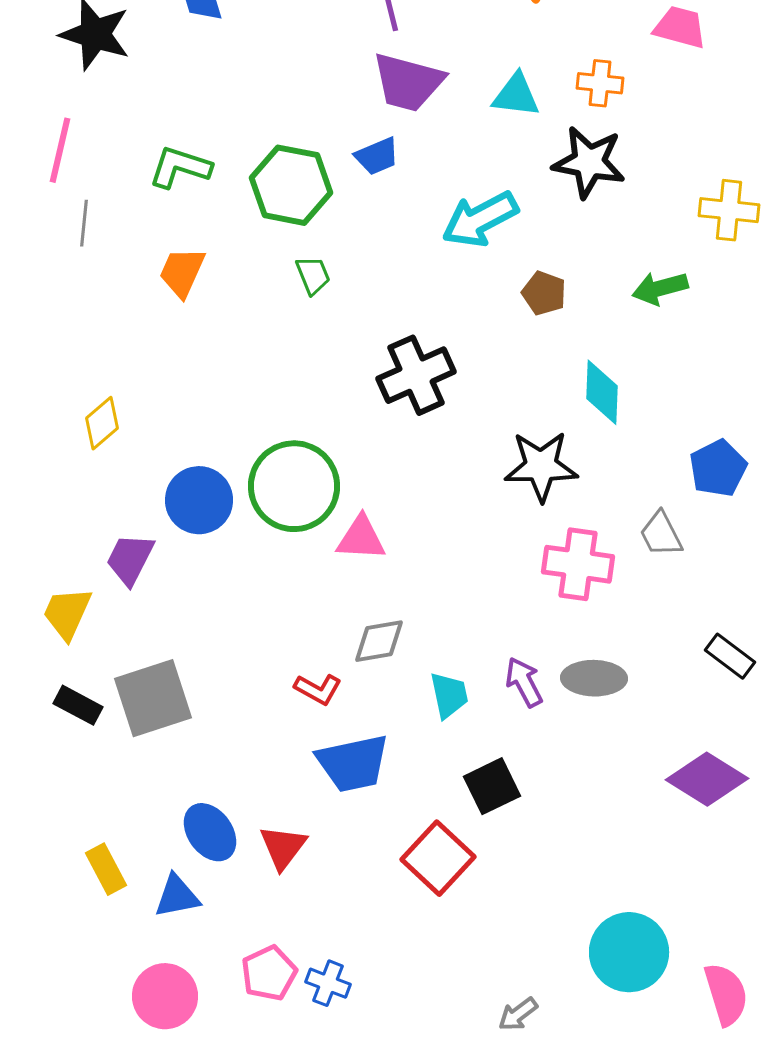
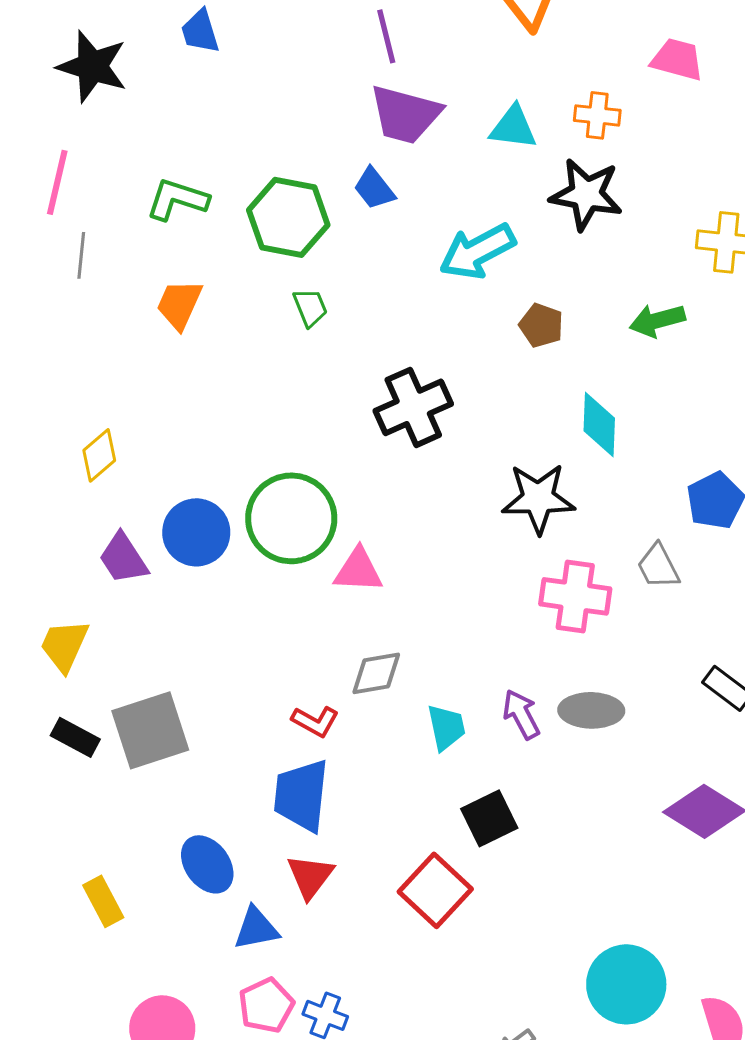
blue trapezoid: (377, 156) -> (374, 188), turned 75
purple trapezoid: (130, 559) -> (123, 558), moved, turned -60
blue trapezoid: (353, 763) -> (301, 795), moved, turned 108
red triangle: (283, 847) -> (310, 876), moved
blue triangle: (177, 896) -> (256, 928), moved

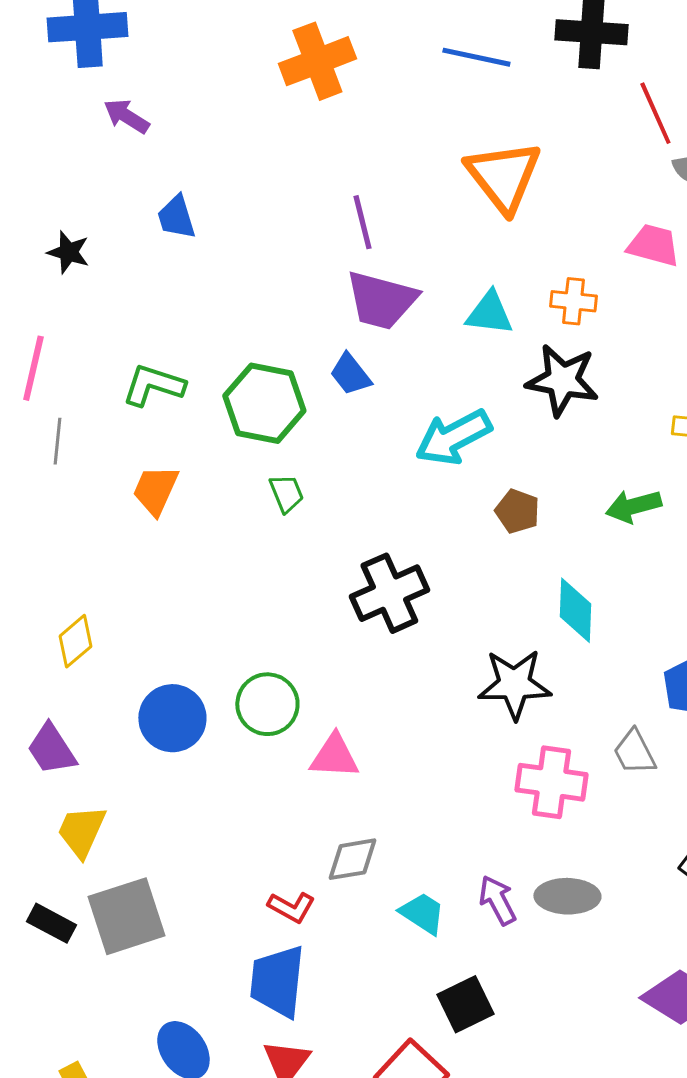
black star: (92, 66) -> (68, 252), size x0.6
green circle: (291, 518) -> (267, 704), size x0.7
purple trapezoid: (123, 558) -> (51, 749), moved
yellow trapezoid: (64, 645) -> (81, 831), moved
cyan trapezoid: (446, 727) -> (422, 913), turned -45

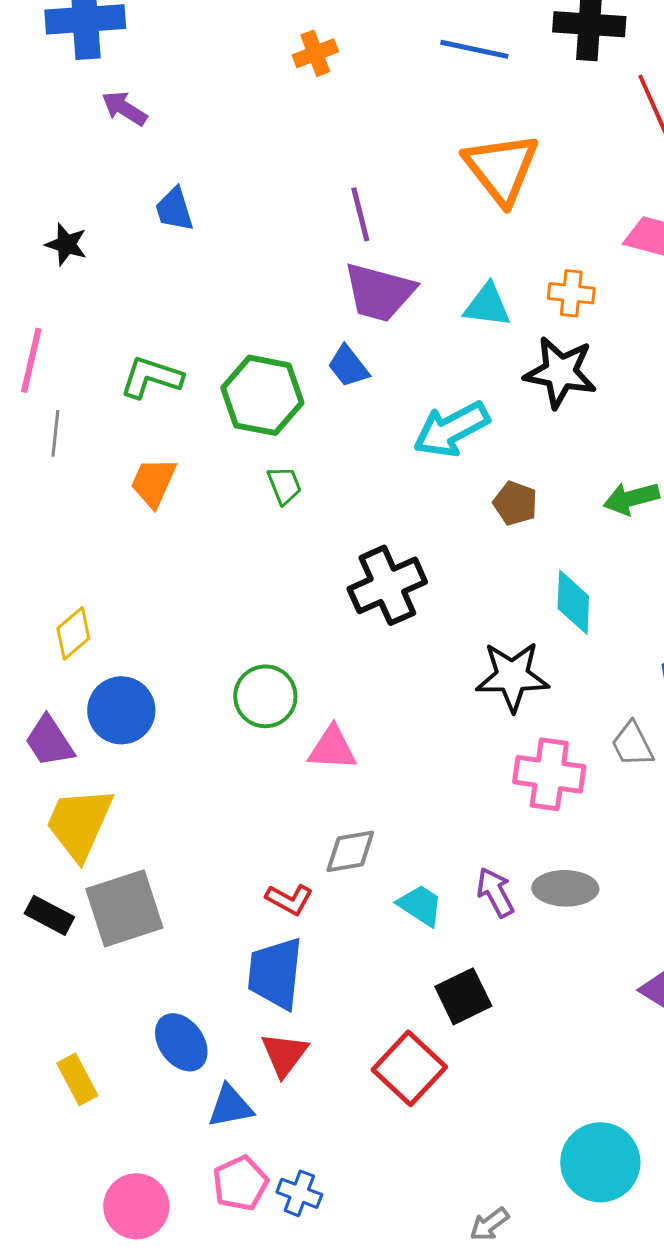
orange cross: (317, 61) -> (315, 53), size x0.6
blue circle: (172, 718) -> (121, 710), moved
yellow trapezoid: (81, 831) -> (79, 823), size x1.4

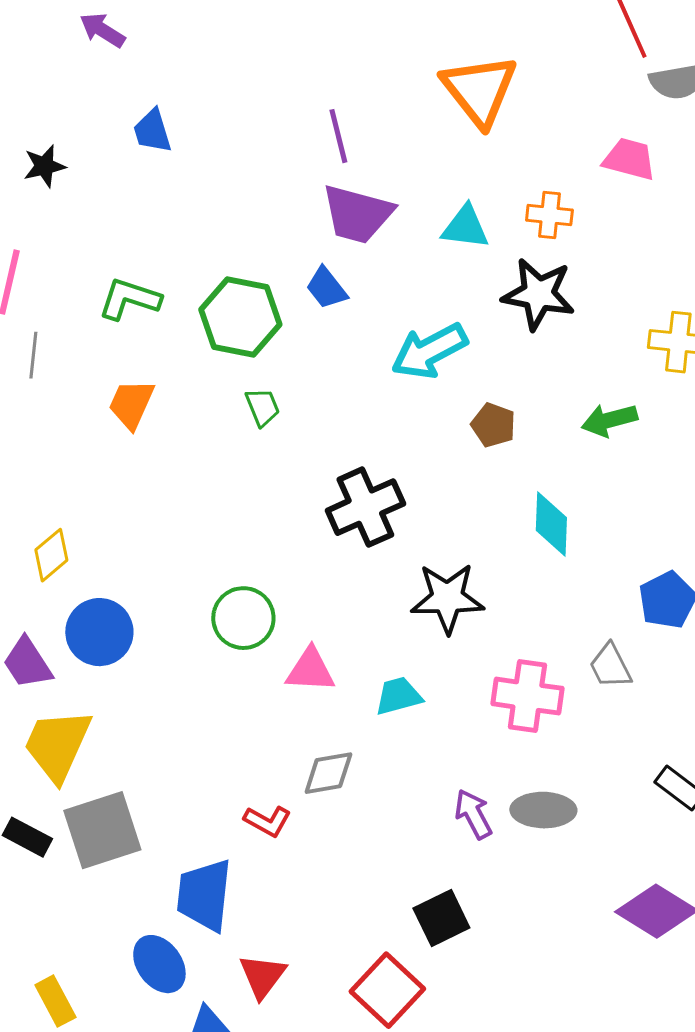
black star: (66, 244) -> (44, 166), turned -30
black star: (512, 676) -> (447, 598), moved
cyan trapezoid: (420, 905) -> (398, 696), moved, turned -48
blue trapezoid: (275, 973) -> (204, 895), moved

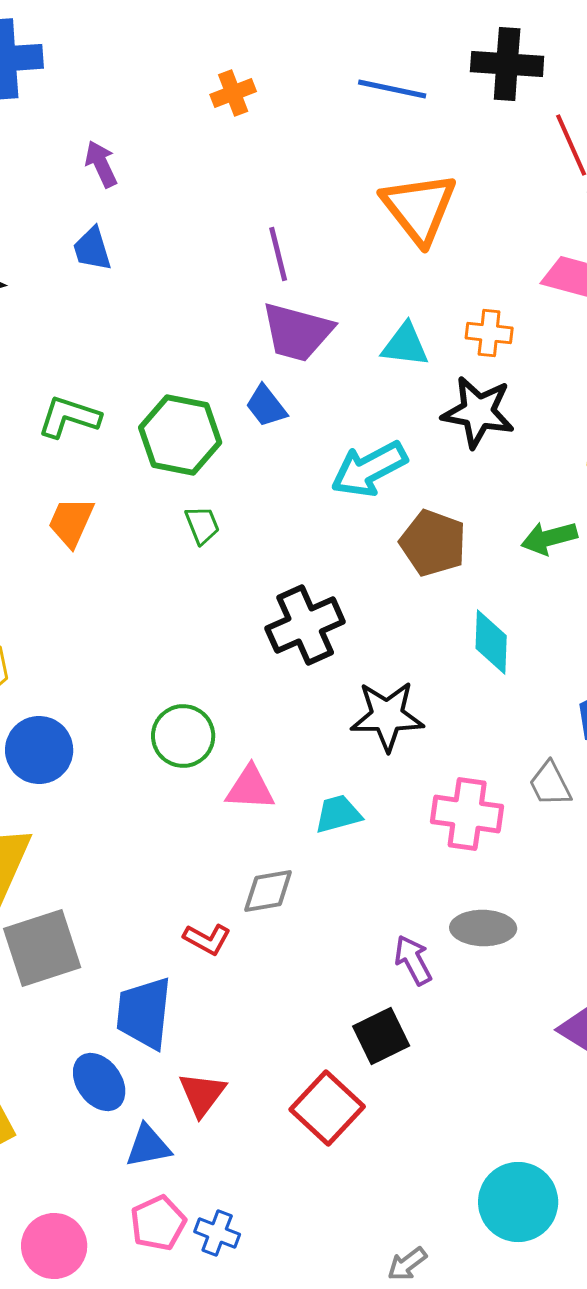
purple arrow: (102, 30) -> (101, 164), moved, turned 33
brown pentagon: (493, 425) -> (433, 543), size x1.5
purple arrow: (473, 814) -> (413, 960), moved

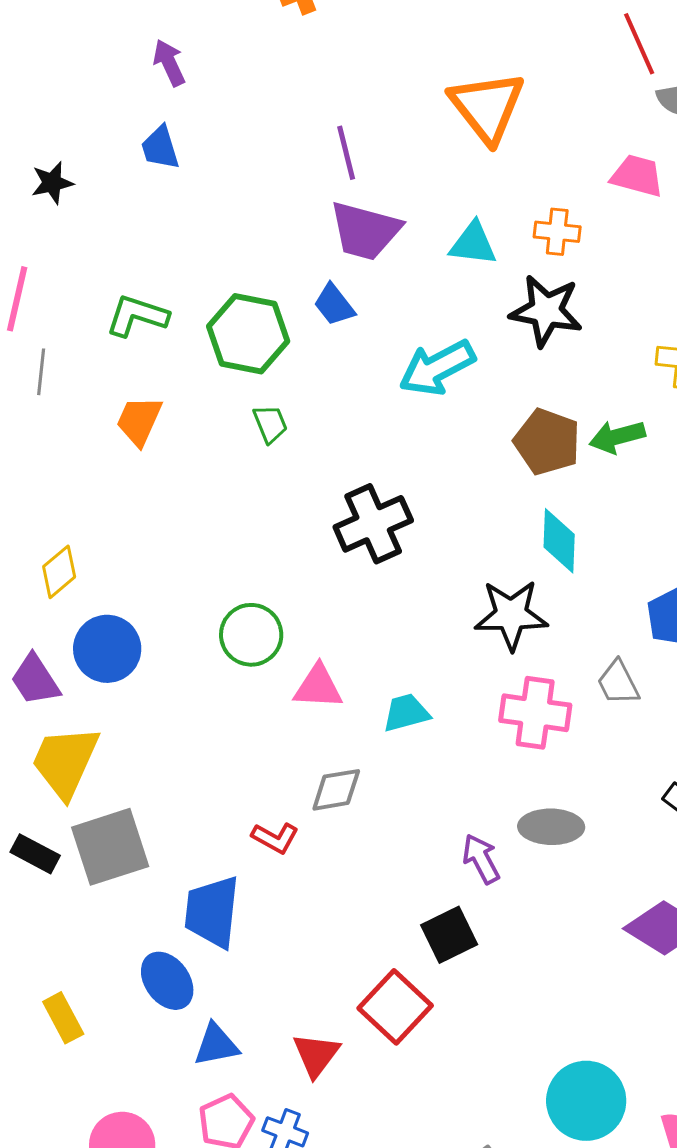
brown pentagon: (433, 543) -> (547, 442), moved
black star: (387, 716) -> (511, 615), moved
red triangle: (202, 1094) -> (316, 1055), moved

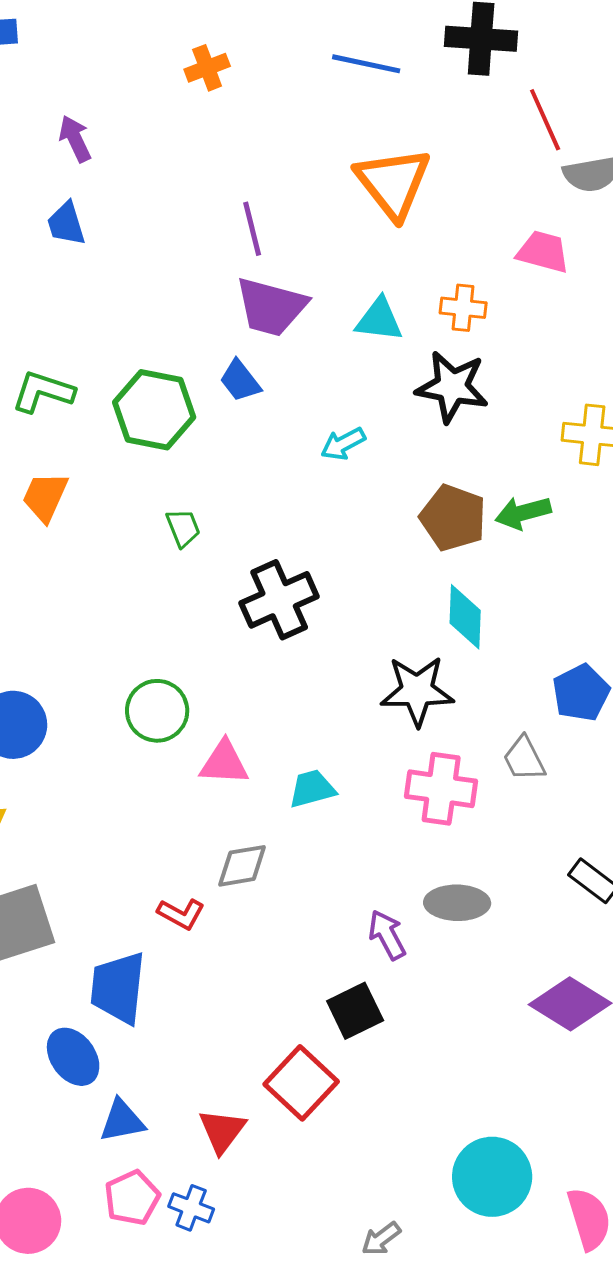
cyan arrow: (437, 368) -> (343, 444), size x0.6
green trapezoid: (270, 424) -> (183, 528), moved

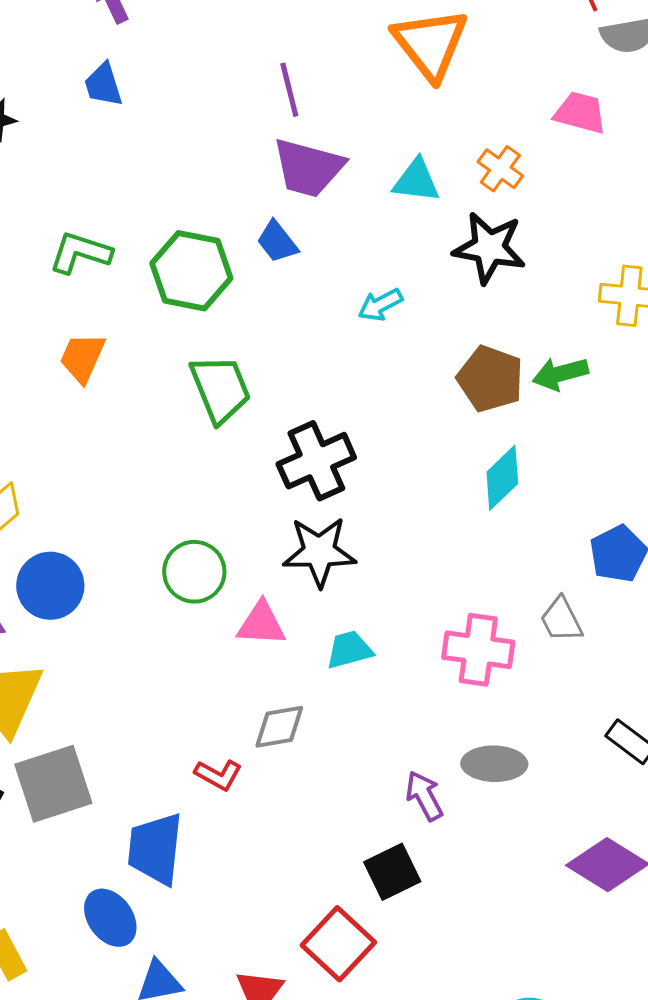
orange cross: (463, 308) -> (500, 169), turned 30
green trapezoid: (183, 528) -> (220, 389), size x1.8
cyan diamond: (465, 617) -> (502, 478), turned 44
black star: (417, 691) -> (319, 552), moved

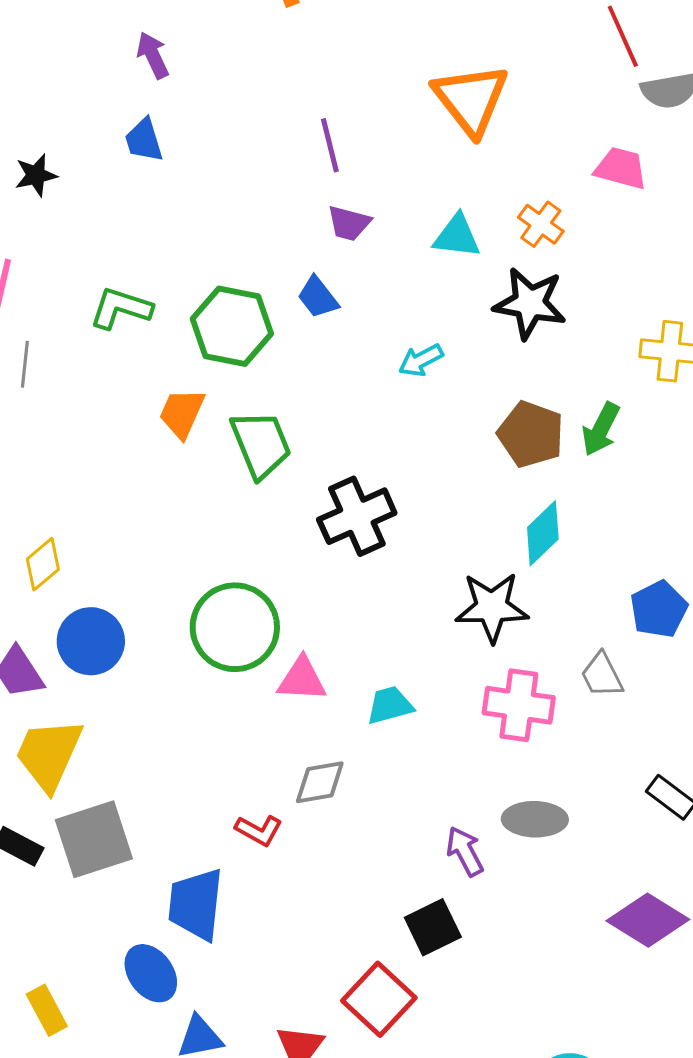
purple trapezoid: (308, 168) -> (349, 223), size x0.6
orange trapezoid: (82, 358) -> (182, 413), moved
green arrow: (560, 374) -> (601, 429), turned -48
black star: (319, 552) -> (492, 607), moved
green circle: (194, 572) -> (235, 627), size x1.4

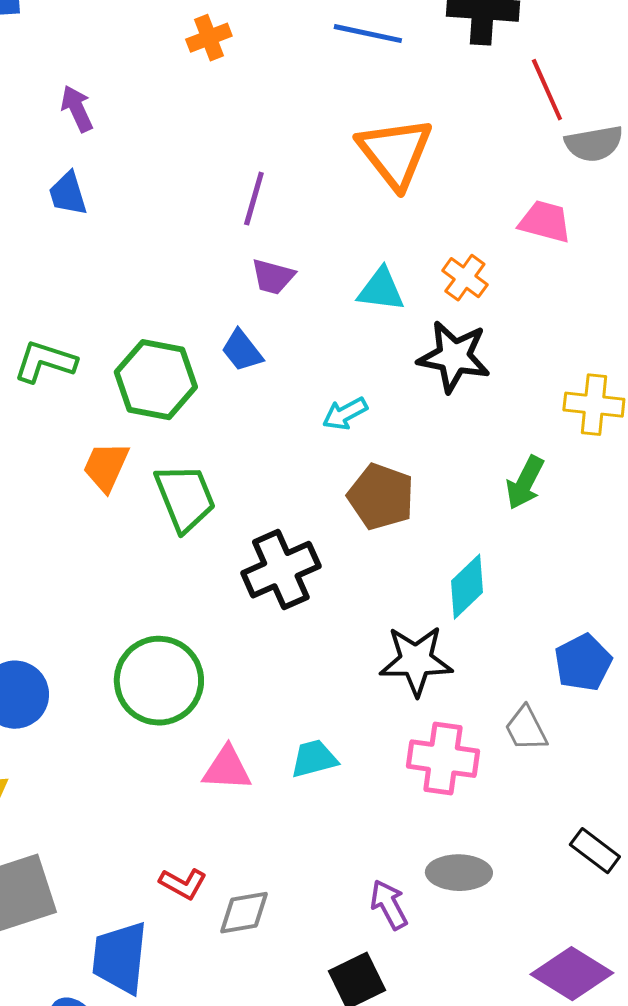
purple line: (330, 145) -> (254, 199), turned 30
brown pentagon: (531, 434) -> (381, 497), moved
pink triangle: (302, 679) -> (227, 769), moved
gray diamond: (320, 782) -> (244, 913), moved

